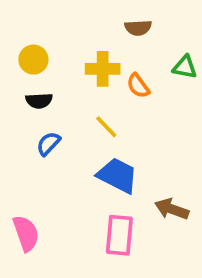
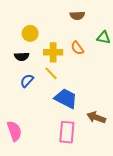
yellow circle: (33, 60) -> (30, 33), moved
yellow cross: (103, 69) -> (53, 52), moved
yellow line: (106, 127) -> (51, 73), moved

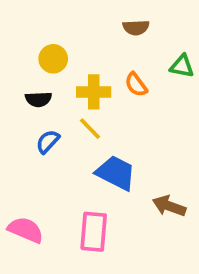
pink semicircle: (14, 131) -> (26, 230), turned -48
pink rectangle: (67, 132) -> (94, 232), moved

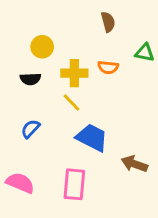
brown semicircle: (136, 28) -> (108, 22), turned -102
orange semicircle: (136, 85) -> (108, 67), turned -48
blue semicircle: (48, 142) -> (30, 129), moved

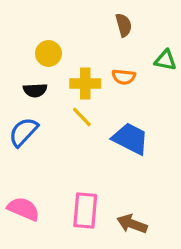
blue semicircle: (30, 129) -> (23, 132), moved, size x1.4
blue trapezoid: (92, 138) -> (130, 139), moved
brown arrow: (134, 164) -> (132, 224), moved

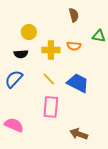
yellow line: (82, 117) -> (49, 79), moved
pink rectangle: (85, 211) -> (51, 107), moved

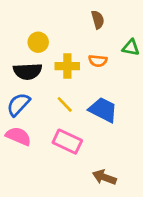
black semicircle: (21, 54) -> (28, 71), size x1.5
pink rectangle: (51, 107) -> (67, 142), turned -70
pink semicircle: (14, 125) -> (18, 136), moved

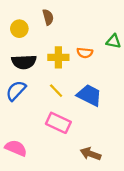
brown semicircle: (98, 20) -> (48, 17), moved
yellow circle: (38, 42) -> (19, 29), moved
pink semicircle: (18, 136) -> (16, 148), moved

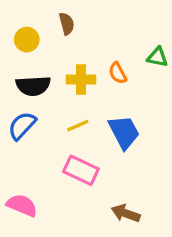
orange semicircle: (85, 53) -> (118, 73), turned 56
yellow line: (56, 91) -> (78, 126), turned -70
blue trapezoid: (89, 95) -> (124, 132), turned 35

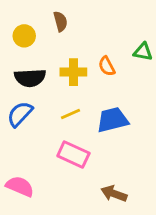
blue trapezoid: (124, 132) -> (112, 120), turned -76

